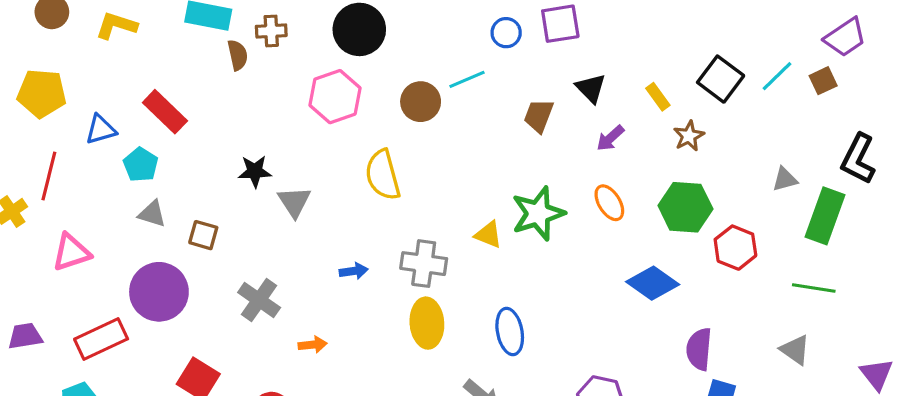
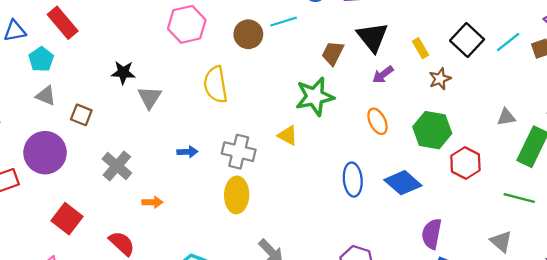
black triangle: (591, 88) -> (372, 37), size x1.4
green star: (538, 214) -> (315, 97), moved
blue ellipse: (510, 332) -> (353, 180), moved

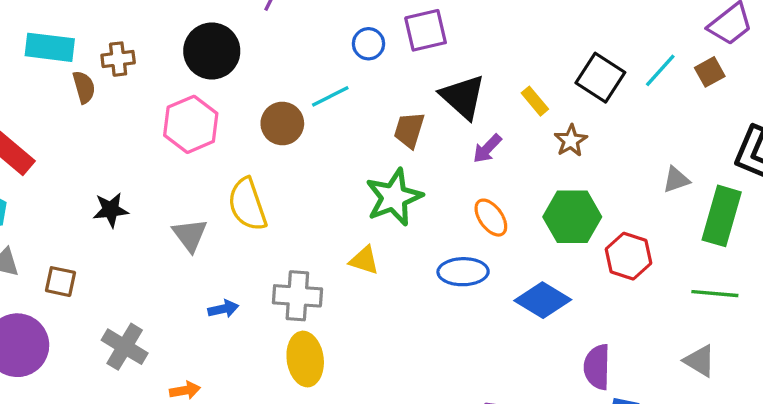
gray triangle: (150, 97) -> (190, 235), moved
blue ellipse: (353, 180) -> (463, 272), moved, turned -76

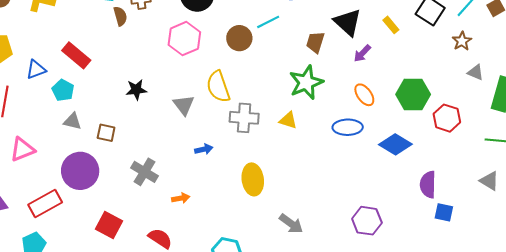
brown star: (571, 141) -> (462, 41), moved
gray triangle: (676, 180) -> (476, 72), turned 42
gray cross: (297, 296) -> (244, 118), moved

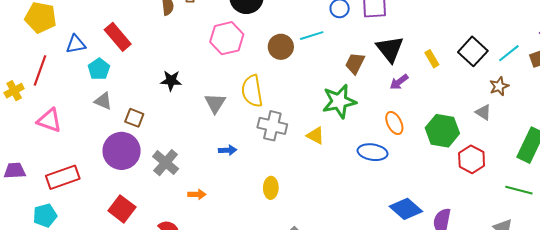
gray triangle: (476, 72) -> (483, 112), moved
blue diamond: (395, 144) -> (406, 209), moved
pink triangle: (22, 149) -> (49, 120), turned 32
purple circle: (80, 171) -> (122, 151), moved
yellow ellipse: (253, 179) -> (271, 188), size x0.7

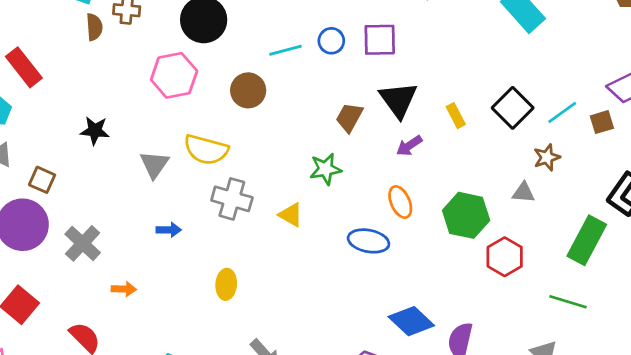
cyan line: (312, 36) -> (285, 50), moved
yellow semicircle: (252, 91) -> (206, 150), turned -68
green star: (339, 101) -> (325, 169), size x0.7
gray triangle: (483, 112) -> (523, 193), turned -30

